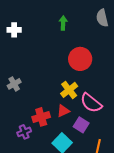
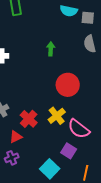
red triangle: (63, 111) -> (16, 137), moved
red cross: (41, 117) -> (29, 119), moved, turned -30

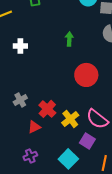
yellow cross: (57, 116) -> (70, 119), moved
purple cross: (12, 158) -> (30, 156), moved

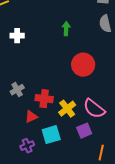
red cross: (47, 109) -> (44, 99), turned -36
purple square: (87, 141) -> (84, 131), turned 35
cyan square: (68, 159) -> (51, 135), moved, turned 30

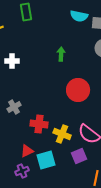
gray cross: (17, 90) -> (14, 107), moved
yellow cross: (67, 109) -> (62, 134), turned -30
red triangle: (31, 117) -> (27, 151), moved

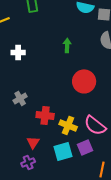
red triangle: (27, 151) -> (33, 142), turned -32
cyan square: (46, 160) -> (63, 151), moved

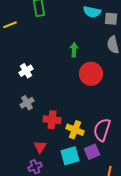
white cross: (18, 52) -> (26, 71), moved, turned -32
red circle: (84, 81) -> (91, 74), moved
pink semicircle: (95, 125) -> (102, 130), turned 70

